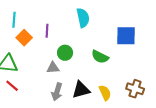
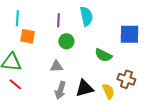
purple line: (47, 31) -> (58, 20), moved
orange square: (24, 38) -> (27, 36), turned -35
green circle: (65, 53) -> (66, 41), moved
brown cross: (135, 89) -> (126, 79), moved

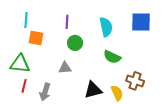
cyan semicircle: (86, 16) -> (106, 27), moved
blue square: (129, 34) -> (141, 22), moved
red line: (15, 84) -> (24, 86), turned 64
gray arrow: (60, 90) -> (45, 92), moved

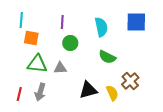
green triangle: (20, 64) -> (37, 64), moved
brown cross: (135, 81) -> (130, 81), turned 30
red line: (24, 86) -> (19, 94), moved

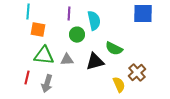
cyan semicircle: (101, 27) -> (94, 21), moved
black triangle: (88, 90) -> (95, 62), moved
red line: (19, 94) -> (27, 78), moved

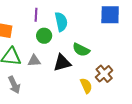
gray arrow: (47, 84) -> (14, 85), turned -42

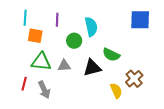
purple line: (36, 15) -> (57, 20), moved

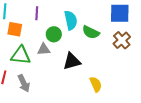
green semicircle: (111, 55) -> (91, 32), moved
gray triangle: (64, 66) -> (44, 49), moved
brown cross: (134, 79) -> (122, 40), moved

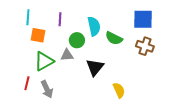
brown cross: (122, 40) -> (145, 46), turned -30
green triangle: (21, 55) -> (44, 61), turned -35
black triangle: (72, 61) -> (95, 67), turned -36

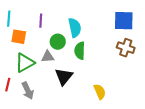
green semicircle: (114, 38) -> (80, 51), moved, turned 66
black triangle: (95, 67) -> (64, 77), moved

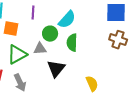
cyan semicircle: (75, 28) -> (67, 20), turned 54

